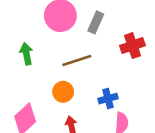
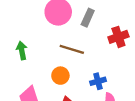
green arrow: (26, 54) -> (22, 51), moved
brown line: (77, 61) -> (72, 49), turned 35

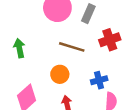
red cross: (118, 37) -> (110, 40), moved

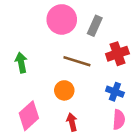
blue cross: (99, 80) -> (115, 92), moved, turned 35

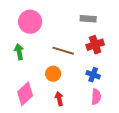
pink circle: (62, 19) -> (30, 22), moved
gray rectangle: (95, 26) -> (88, 19), moved, turned 70

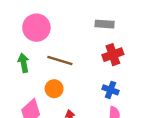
brown line: (63, 51) -> (60, 61), moved
orange circle: (53, 74) -> (54, 89), moved

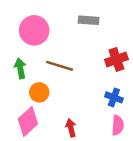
gray rectangle: (105, 24) -> (89, 20), moved
orange circle: (54, 89) -> (39, 92), moved

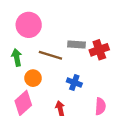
gray rectangle: (89, 20) -> (76, 44), moved
blue cross: (114, 97) -> (74, 82), moved

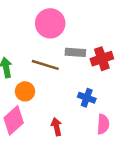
pink circle: (29, 25) -> (50, 23), moved
blue cross: (74, 82) -> (87, 98), moved

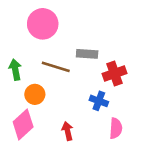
pink circle: (50, 23) -> (43, 24), moved
red cross: (102, 59) -> (115, 73), moved

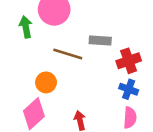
green arrow: (15, 70) -> (26, 27), moved
blue cross: (99, 101) -> (129, 89), moved

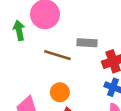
orange circle: (46, 82) -> (60, 92), moved

